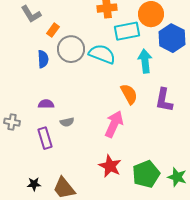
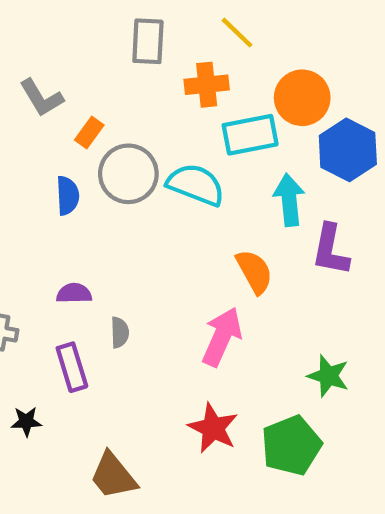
purple L-shape: (164, 100) -> (330, 250), moved
gray semicircle: (67, 122) -> (120, 332), turned -80
green star: (177, 177) -> (328, 376), moved
black star: (34, 184) -> (26, 421), moved

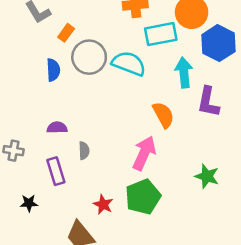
red star: (213, 428) -> (103, 204), moved, size x0.7
green pentagon: (291, 445) -> (143, 197), moved

